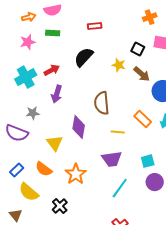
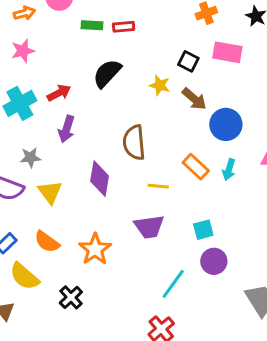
green rectangle: (53, 33) -> (92, 25), moved
yellow triangle: (55, 143) -> (50, 192), moved
cyan line: (120, 188) -> (173, 284), moved

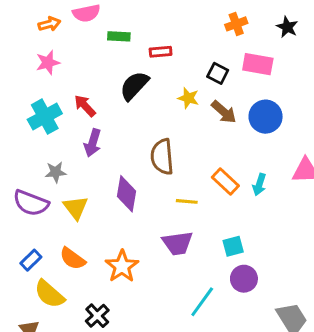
red rectangle: (124, 27) -> (161, 52), moved
red arrow: (59, 93) -> (85, 106), turned -105
blue circle: (226, 124) -> (266, 117), moved

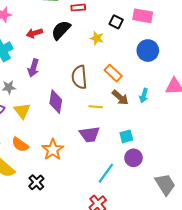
red arrow: (85, 106) -> (34, 33), moved, turned -63
brown arrow: (224, 112) -> (120, 98), moved
orange rectangle: (225, 181) -> (113, 73), moved

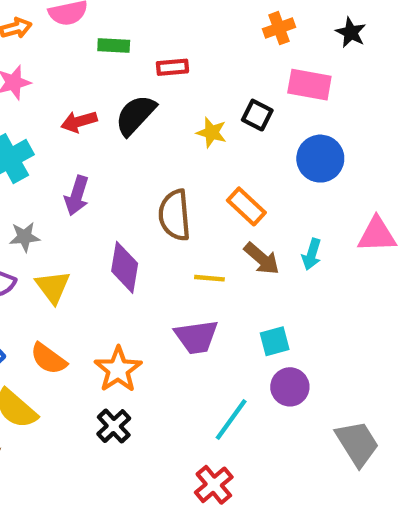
black square: (116, 22) -> (257, 115), moved
black cross: (36, 182) -> (114, 426), moved

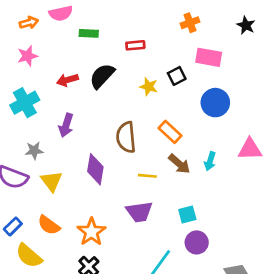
black star: (351, 32) -> (246, 25), moved
red rectangle: (172, 67) -> (135, 45), moved
black square: (257, 115) -> (177, 76), turned 36

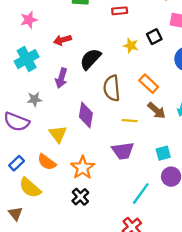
black semicircle: (102, 76) -> (90, 59), moved
yellow triangle: (51, 181) -> (58, 134), moved

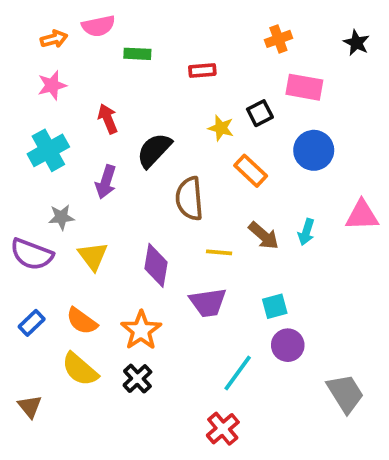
red arrow: (62, 40) -> (108, 119), turned 84
orange rectangle: (149, 84) -> (251, 171), moved
purple diamond: (86, 115) -> (156, 265), moved
yellow triangle: (58, 134) -> (93, 256), moved
yellow semicircle: (30, 188) -> (80, 369), moved

